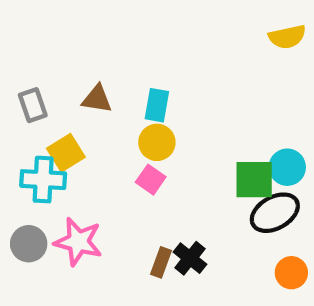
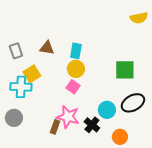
cyan circle: (287, 167) -> (107, 110), moved
green square: (254, 180) -> (125, 70), moved
pink star: (78, 242) -> (68, 117), moved
brown rectangle: (161, 262) -> (55, 127), moved
orange circle: (291, 273) -> (120, 137), moved

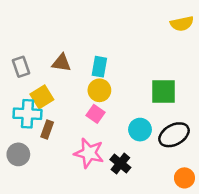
cyan circle: (107, 110) -> (140, 130), moved
brown rectangle: (55, 127) -> (47, 130), moved
orange circle: (120, 137) -> (184, 178), moved

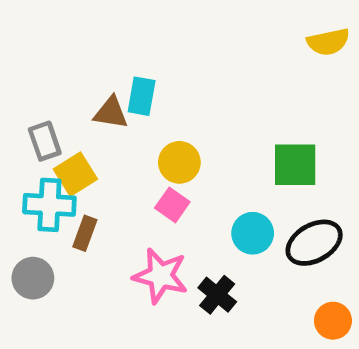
gray rectangle: (21, 67) -> (45, 141), moved
cyan rectangle: (99, 67) -> (142, 96), moved

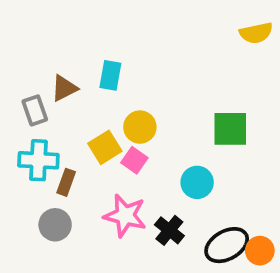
brown triangle: (111, 113) -> (64, 88), moved, turned -36
yellow square: (75, 174) -> (105, 147), moved
black ellipse: (314, 243) -> (227, 245), moved
gray circle: (33, 278) -> (55, 225), moved

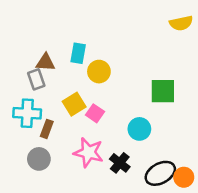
brown triangle: (64, 88) -> (45, 62), turned 30
gray rectangle: (35, 110) -> (36, 79), moved
yellow circle: (140, 127) -> (99, 72), moved

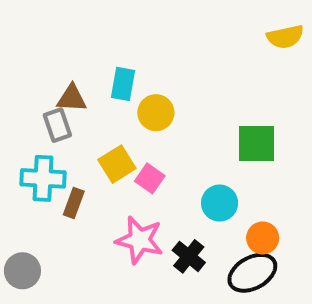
gray circle: (39, 159) -> (22, 271), moved
orange circle: (184, 177) -> (263, 238), moved

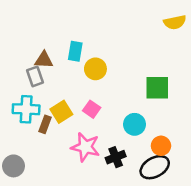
yellow square: (117, 164) -> (61, 112), moved
black cross: (189, 256) -> (116, 157), turned 30

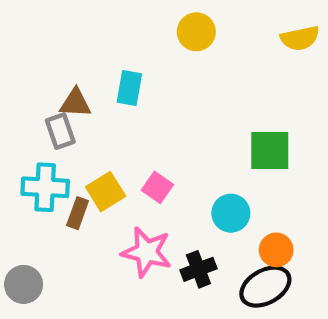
yellow circle: (95, 69) -> (196, 32), moved

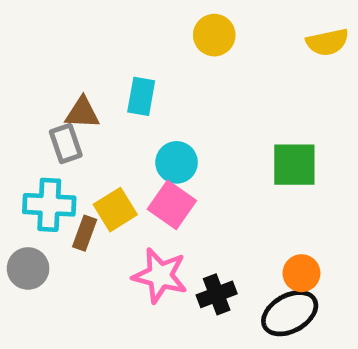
pink square: (157, 187) -> (172, 205), size x1.4
cyan circle: (231, 213) -> (177, 162), moved
gray circle: (24, 284) -> (28, 268), moved

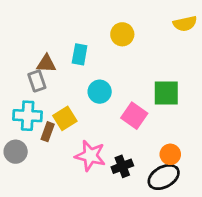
yellow circle: (214, 35) -> (122, 34), moved
pink square: (172, 205) -> (134, 116), moved

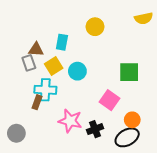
cyan cross: (28, 116) -> (45, 90), moved
pink square: (134, 116) -> (109, 100), moved
yellow square: (65, 118) -> (54, 66), moved
gray circle: (16, 152) -> (16, 133), moved

